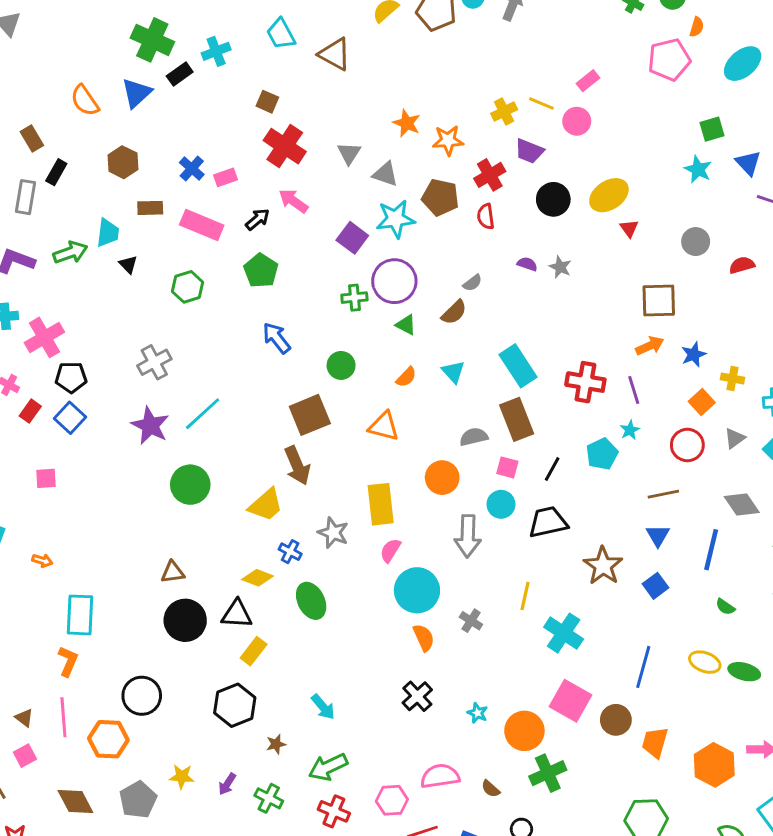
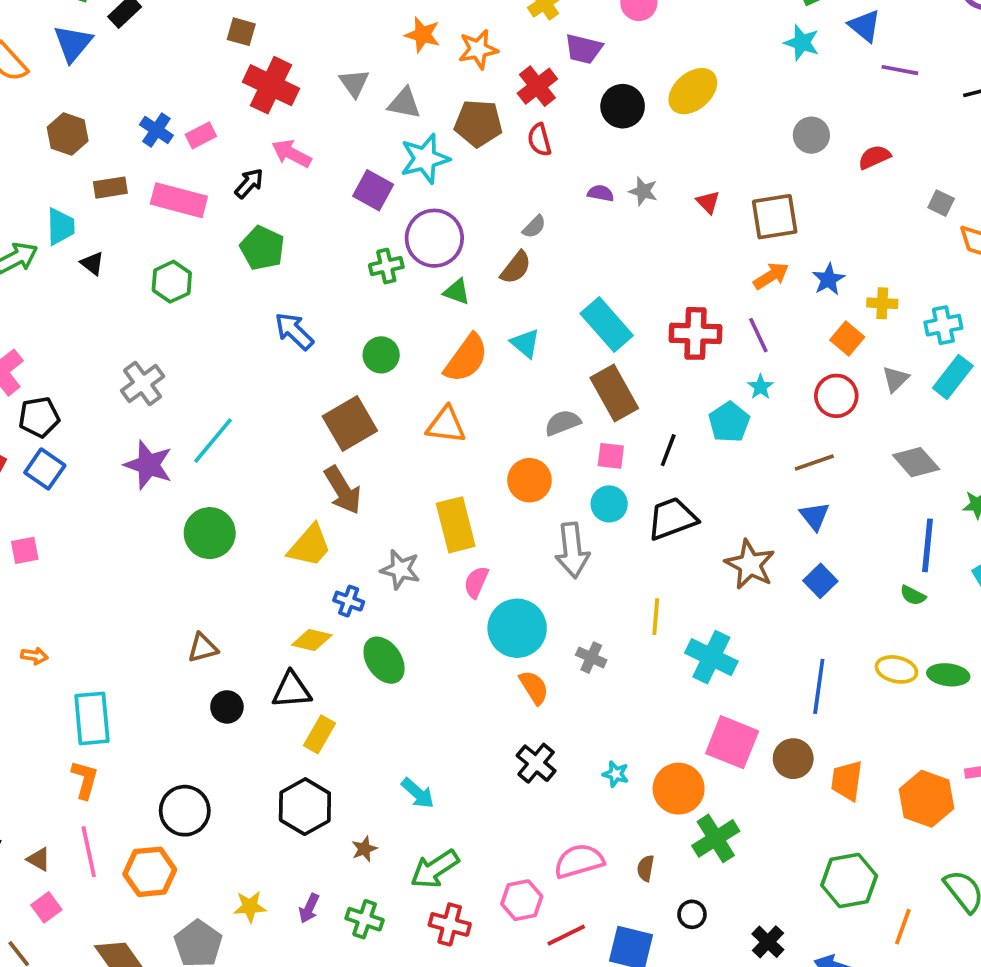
red triangle: (629, 228) -> (708, 202), moved
orange semicircle: (406, 377) -> (466, 358), size x1.8
blue line: (711, 550) -> (927, 545), moved
black circle: (185, 620) -> (227, 707), size x0.6
brown semicircle: (491, 789) -> (646, 868), turned 66

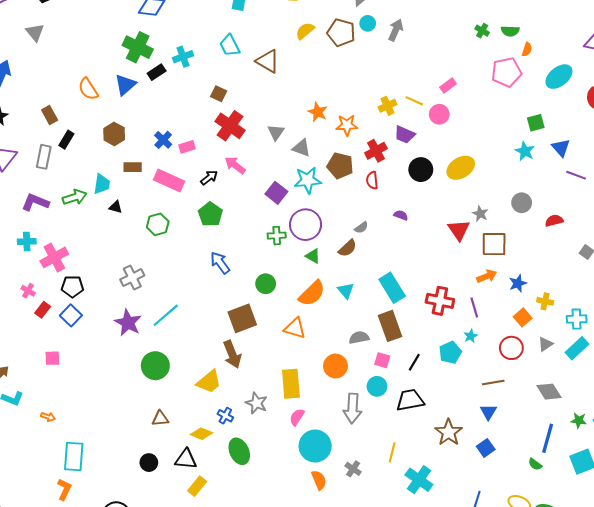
gray star: (643, 191) -> (480, 214), moved
red triangle: (708, 202) -> (459, 230), size x1.6
black triangle: (92, 263) -> (116, 207), turned -32
brown triangle: (203, 648) -> (160, 419), moved

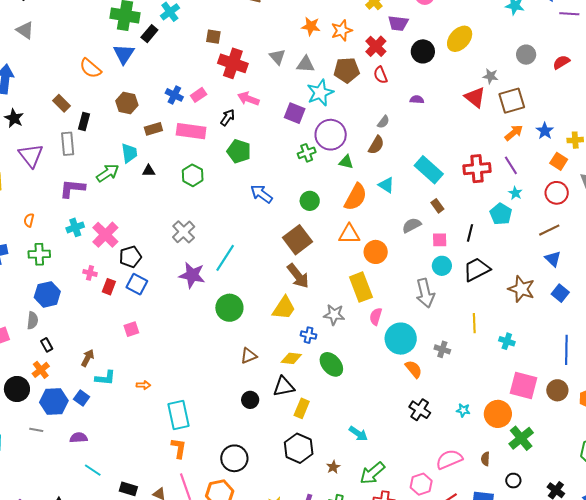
brown rectangle: (390, 326) -> (437, 206), size x0.5
orange circle: (336, 366) -> (376, 252), moved
cyan cross: (419, 480) -> (507, 341), size x0.6

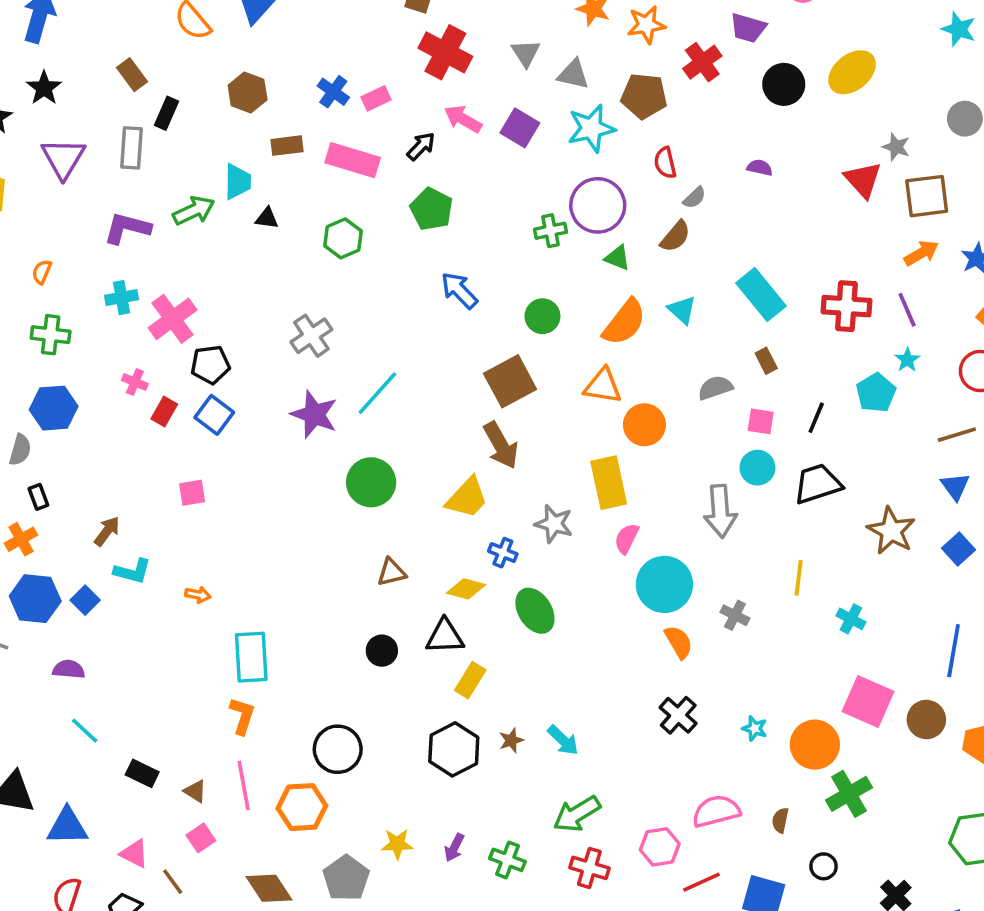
red semicircle: (380, 75) -> (665, 163), moved
purple square: (295, 113) -> (520, 128), moved
brown star: (333, 467) -> (511, 740), moved

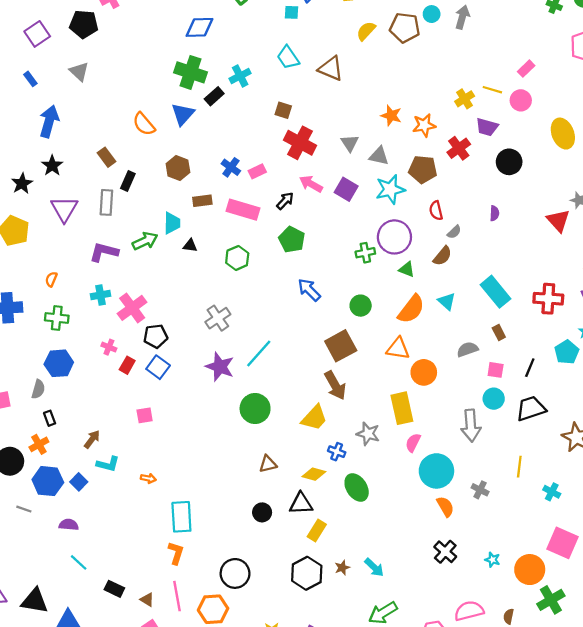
yellow ellipse: (852, 72) -> (563, 134), moved, turned -72
purple semicircle: (760, 168) -> (494, 213), turned 80

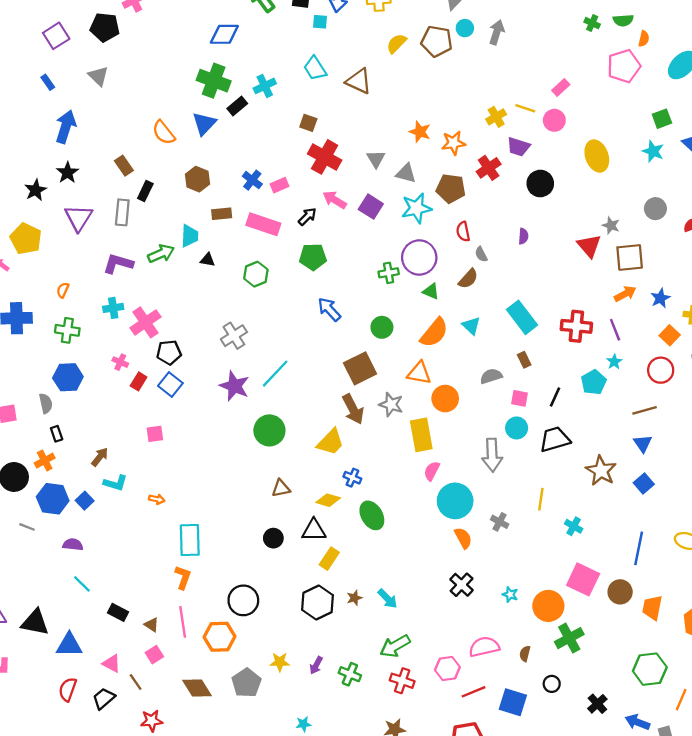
gray semicircle: (454, 232) -> (481, 254), turned 104
green pentagon: (292, 240) -> (313, 257), turned -30
gray semicircle: (38, 389) -> (46, 403), turned -30
gray star: (368, 434) -> (391, 404), moved

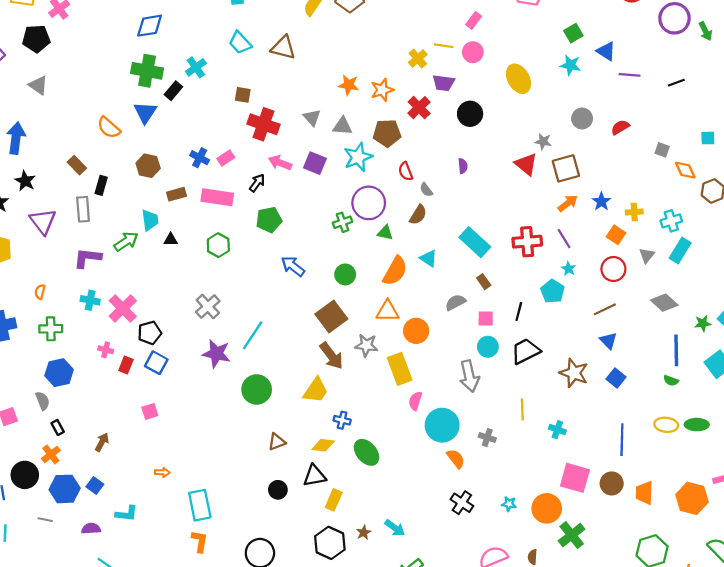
cyan cross: (113, 308) -> (90, 300), turned 30
cyan L-shape: (115, 483) -> (126, 514), moved

